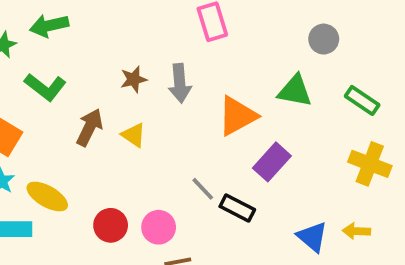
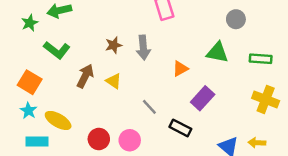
green rectangle: (362, 100) -> (261, 59), turned -30
orange triangle: (237, 116) -> (180, 69), size x0.6
gray line: (203, 189) -> (149, 107), moved

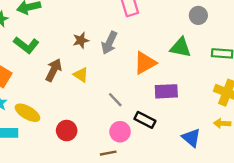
gray arrow: (143, 48) -> (109, 43), turned 30
orange triangle: (180, 69) -> (145, 63), size x1.5
purple rectangle: (203, 98) -> (166, 91), turned 45
pink circle: (130, 140) -> (120, 132), moved
yellow arrow: (257, 143) -> (222, 123), moved

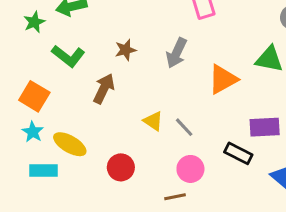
brown star: (81, 40) -> (125, 50), moved
yellow triangle: (81, 75) -> (153, 121), moved
purple rectangle: (166, 91) -> (265, 127), moved
black rectangle: (145, 120) -> (238, 153), moved

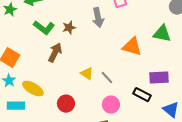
gray arrow: (177, 53) -> (98, 18), moved, turned -36
green L-shape: (68, 56) -> (44, 28), moved
orange triangle: (223, 79) -> (132, 47), turned 45

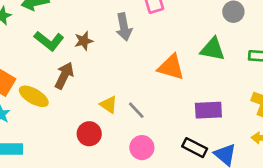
yellow ellipse: (33, 89) -> (34, 96), moved
black rectangle: (142, 95) -> (195, 148), moved
red circle: (66, 104) -> (89, 134), moved

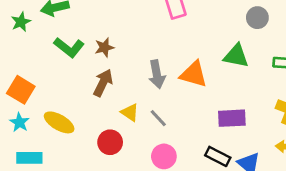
gray arrow: (124, 27) -> (157, 74), moved
brown arrow: (64, 76) -> (103, 83), moved
yellow ellipse: (34, 96) -> (59, 122), moved

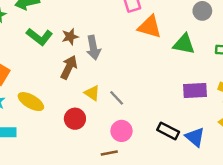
gray arrow: (157, 74) -> (93, 48), moved
orange triangle: (194, 74) -> (150, 27), moved
purple rectangle: (232, 118) -> (195, 91), moved

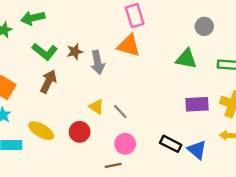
orange triangle: (150, 27) -> (129, 46), moved
brown arrow: (69, 67) -> (48, 82), moved
yellow ellipse: (31, 102) -> (41, 131), moved

